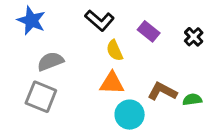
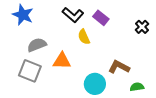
purple rectangle: (149, 31) -> (101, 18), moved
orange triangle: (112, 83) -> (62, 61), moved
green semicircle: (192, 100) -> (137, 87), moved

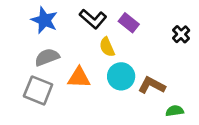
blue star: (23, 15) -> (44, 20), moved
cyan circle: (95, 84) -> (121, 76), moved

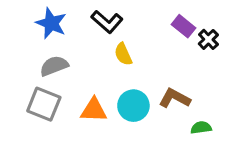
purple rectangle: (129, 23) -> (183, 26), moved
cyan circle: (121, 76) -> (133, 106), moved
orange triangle: (79, 78) -> (94, 110), moved

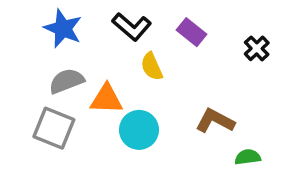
purple rectangle: (183, 26) -> (191, 32), moved
cyan circle: (133, 106) -> (139, 130), moved
orange triangle: (94, 110) -> (106, 99), moved

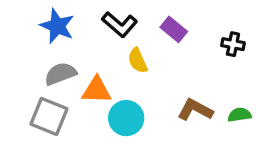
black cross: (257, 48) -> (233, 44), turned -35
green semicircle: (248, 157) -> (240, 115), moved

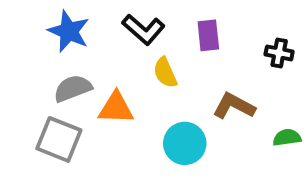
purple rectangle: (174, 29) -> (208, 35), turned 45
brown L-shape: (195, 110) -> (234, 106), moved
cyan circle: (126, 118) -> (185, 143), moved

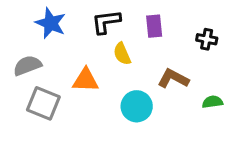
black L-shape: (143, 29) -> (106, 22), turned 132
gray semicircle: (73, 88) -> (27, 65), moved

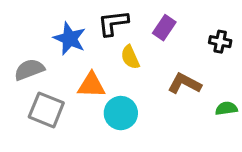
blue star: (51, 23) -> (70, 39), moved
purple rectangle: (154, 26) -> (164, 28), turned 40
cyan circle: (137, 106) -> (121, 113), moved

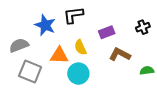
purple rectangle: (164, 28) -> (107, 32), moved, turned 35
black cross: (220, 42) -> (143, 27), turned -32
yellow semicircle: (130, 57) -> (80, 47), moved

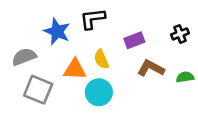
green semicircle: (147, 71) -> (185, 77), moved

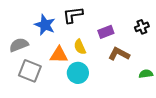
green semicircle: (185, 77) -> (146, 74), moved

